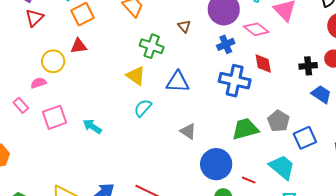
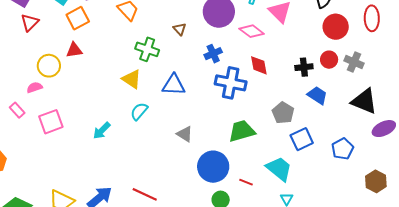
blue cross: (226, 44) -> (213, 54), moved
gray pentagon: (278, 121) -> (283, 113), moved
cyan arrow: (92, 126) -> (102, 131), moved, turned -78

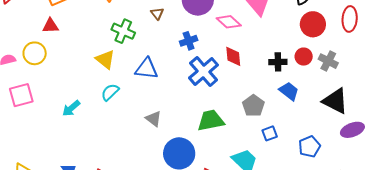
yellow circle: (49, 66) -> (35, 53), moved
blue cross: (231, 83) -> (204, 71), turned 32
blue square: (302, 139) -> (270, 133), size x0.7

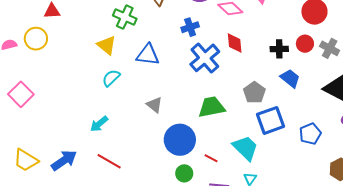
pink square: (21, 95) -> (21, 94), moved, turned -30
cyan arrow: (71, 108) -> (99, 124), moved
blue square: (270, 133) -> (270, 120), size x1.8

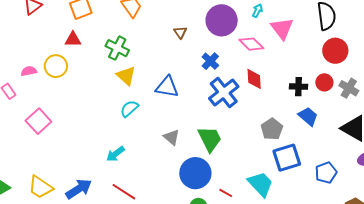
green cross: (125, 17) -> (117, 48), moved
blue cross: (190, 27) -> (210, 61), turned -30
green trapezoid: (212, 107) -> (210, 139), moved, turned 72

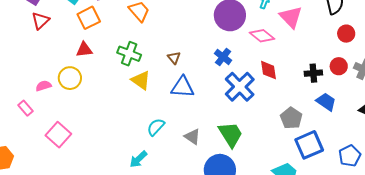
brown triangle: (180, 32) -> (174, 58), moved
red circle: (335, 51) -> (346, 34), size x0.7
cyan semicircle: (129, 109) -> (156, 127), moved

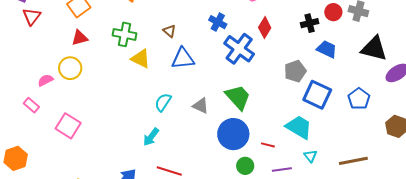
red diamond: (268, 70) -> (265, 28), turned 50
gray pentagon: (291, 118) -> (295, 71), turned 30
blue square: (309, 145) -> (317, 95), turned -32

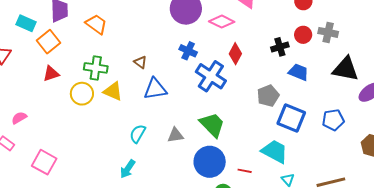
yellow circle: (70, 68) -> (82, 94), moved
blue pentagon: (359, 99) -> (333, 120), turned 30
gray triangle: (201, 106) -> (175, 135), turned -30

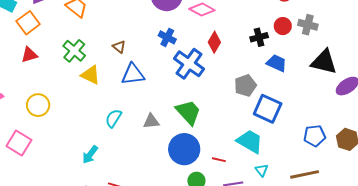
green cross: (96, 68) -> (74, 51), turned 30
yellow circle: (82, 94) -> (38, 105), moved
blue pentagon: (333, 120) -> (315, 136), moved
cyan arrow: (128, 169) -> (90, 155), moved

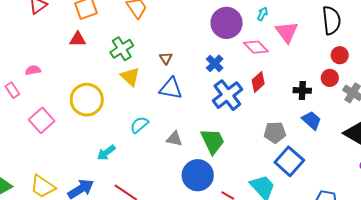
red circle: (283, 26) -> (330, 78), moved
yellow circle: (38, 105) -> (87, 100), moved, size x1.4

